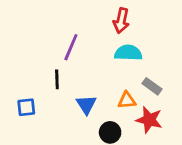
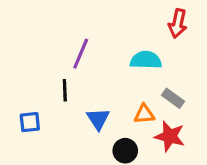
red arrow: (121, 21) -> (178, 23), moved

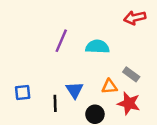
red arrow: (178, 23) -> (135, 18), turned 65
cyan semicircle: (146, 60) -> (97, 47), moved
black line: (65, 90) -> (55, 103), moved

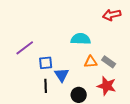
purple line: (61, 41) -> (25, 48), moved, turned 30
orange triangle: (109, 86) -> (91, 62), moved
blue square: (23, 93) -> (46, 63), moved

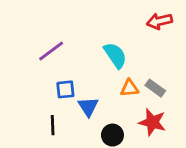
cyan semicircle: (81, 39) -> (115, 55), turned 54
purple line: (25, 48) -> (51, 51), moved
black line: (46, 86) -> (53, 125), moved

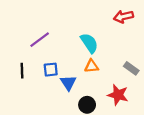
orange triangle: (130, 88) -> (91, 66), moved
gray rectangle: (155, 88) -> (131, 68), moved
black line: (53, 125) -> (22, 71), moved

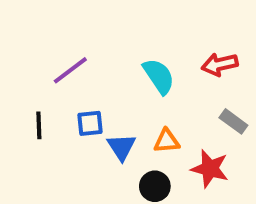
red arrow: (123, 17) -> (220, 64), moved
orange triangle: (91, 66) -> (167, 141), moved

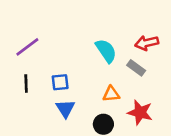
purple line: (70, 70) -> (27, 47), moved
gray rectangle: (233, 121) -> (136, 68), moved
blue triangle: (121, 147) -> (65, 108), moved

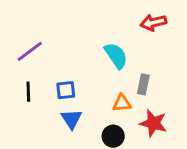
red arrow: (147, 43) -> (153, 23), moved
gray rectangle: (136, 68) -> (143, 84), moved, turned 66

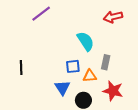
purple line: (30, 51) -> (41, 14), moved
blue square: (66, 90) -> (73, 66), moved
blue triangle: (71, 119) -> (62, 88), moved

